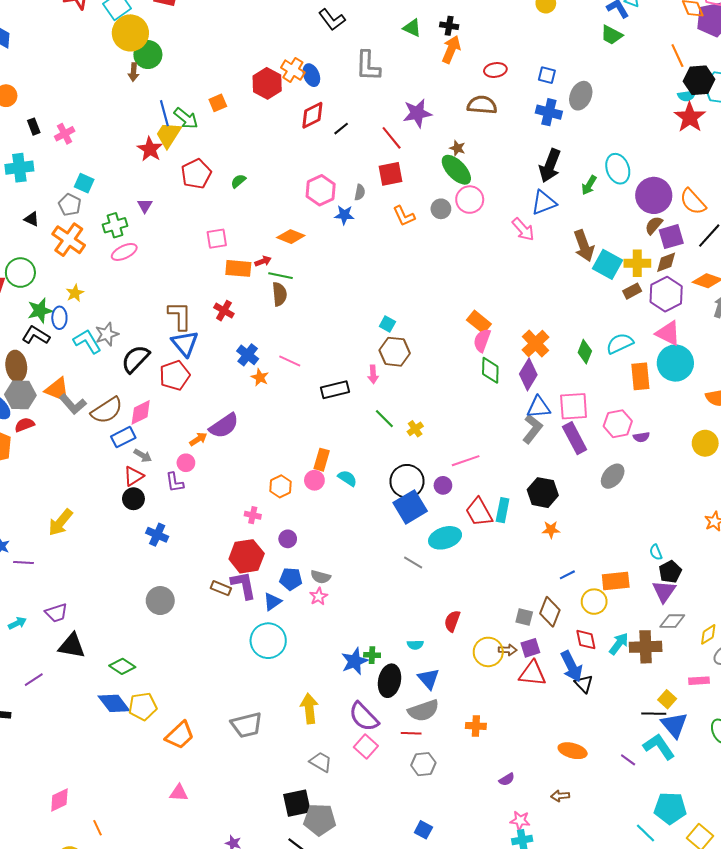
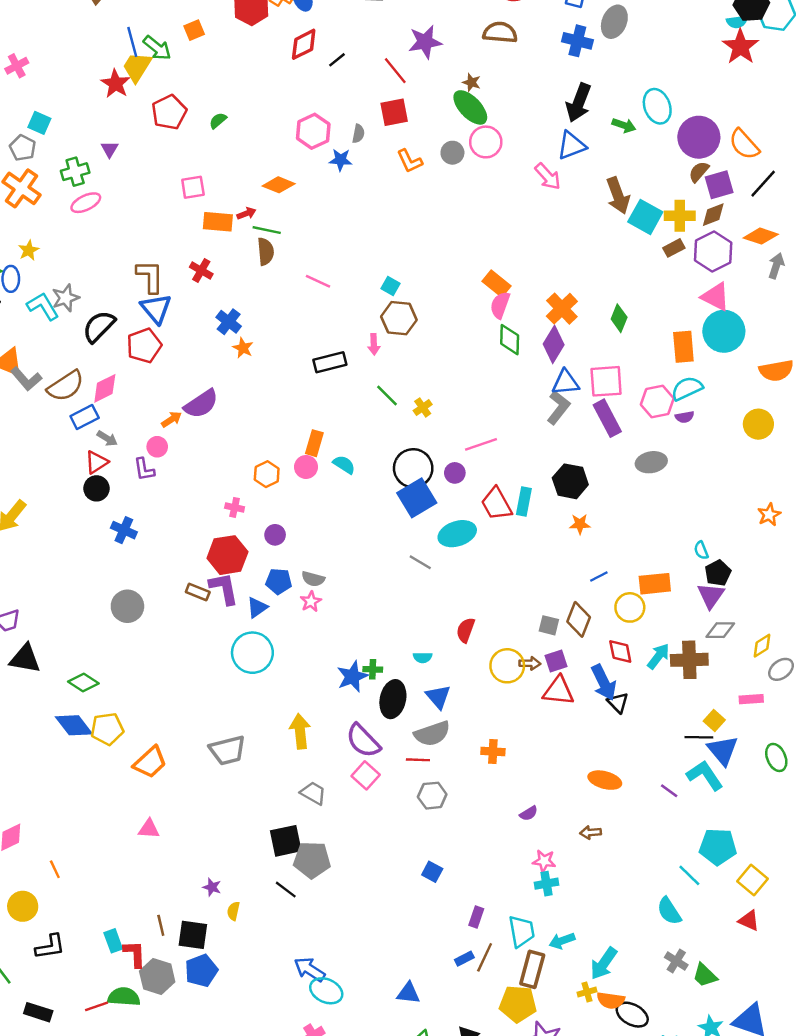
green arrow: (589, 185) -> (624, 125), turned -102
cyan semicircle: (620, 343) -> (687, 388), moved
pink line: (290, 361) -> (318, 281), moved
gray ellipse: (613, 476) -> (651, 462), turned 40

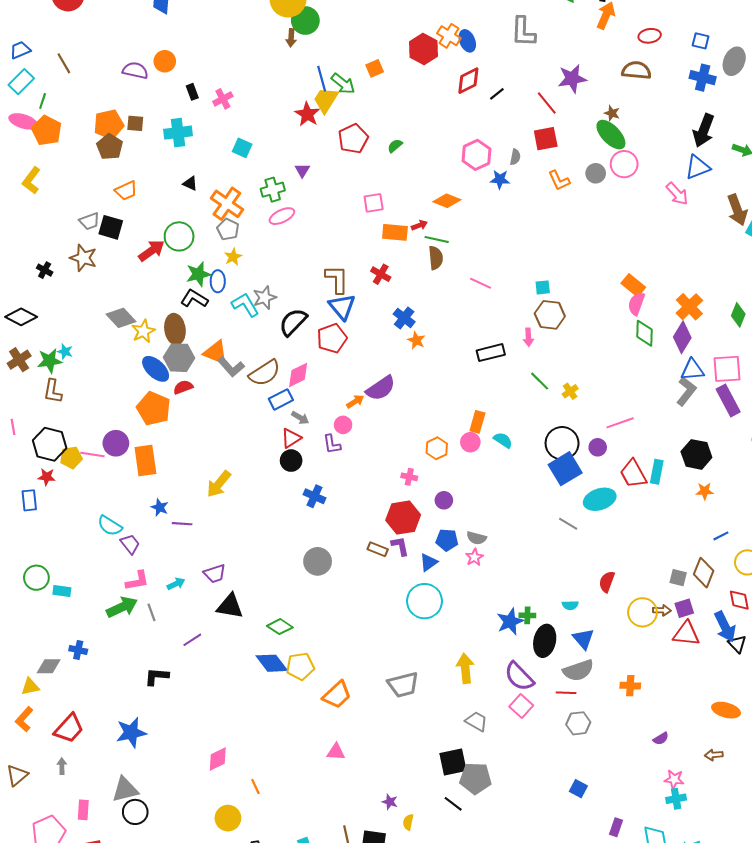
gray pentagon: (23, 148) -> (228, 229), moved
cyan square: (391, 286) -> (543, 287), turned -35
purple L-shape: (224, 588) -> (400, 546), size x0.7

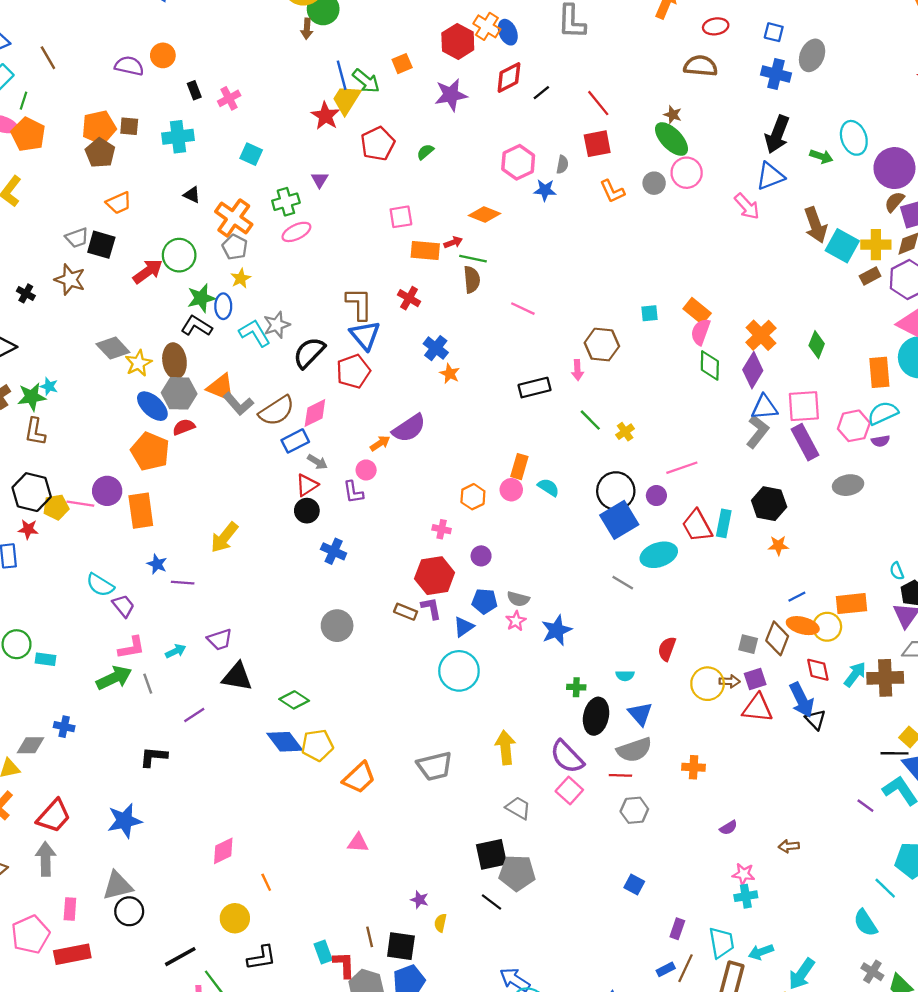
purple star: (572, 79) -> (451, 95), moved
cyan square: (543, 287) -> (649, 313), moved
blue star: (510, 621) -> (557, 630), moved
orange ellipse: (726, 710) -> (803, 626), moved
gray arrow: (62, 766) -> (46, 859), size x1.8

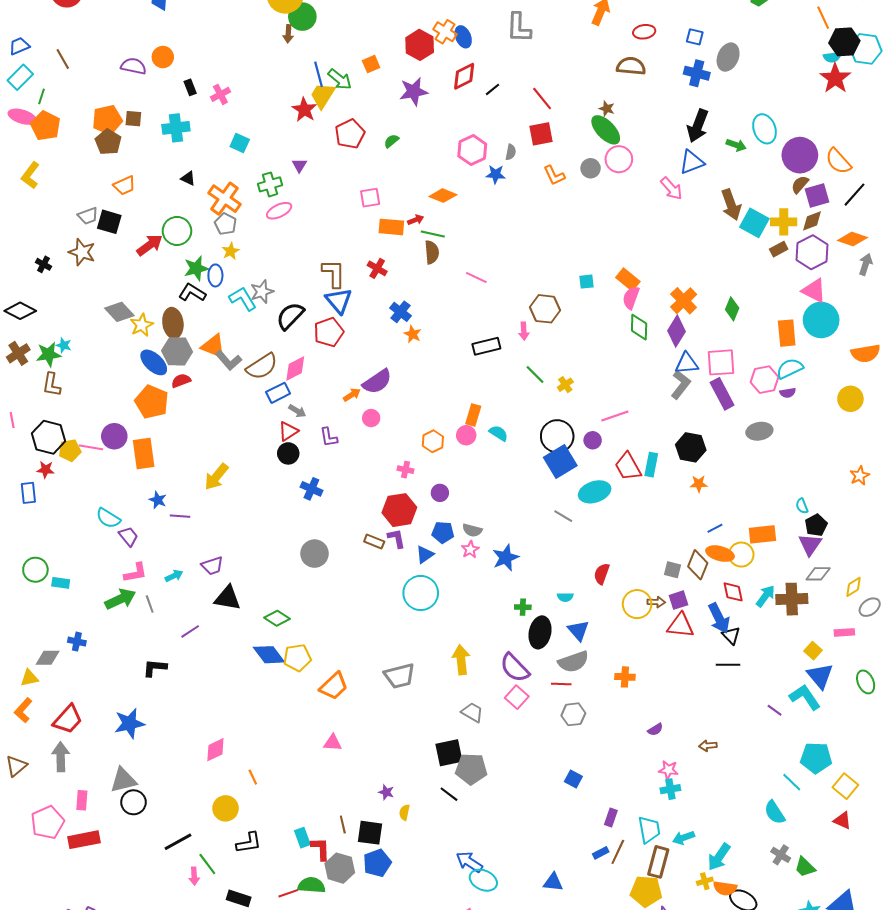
pink circle: (366, 470) -> (371, 418), moved
black line: (894, 753) -> (728, 665), moved

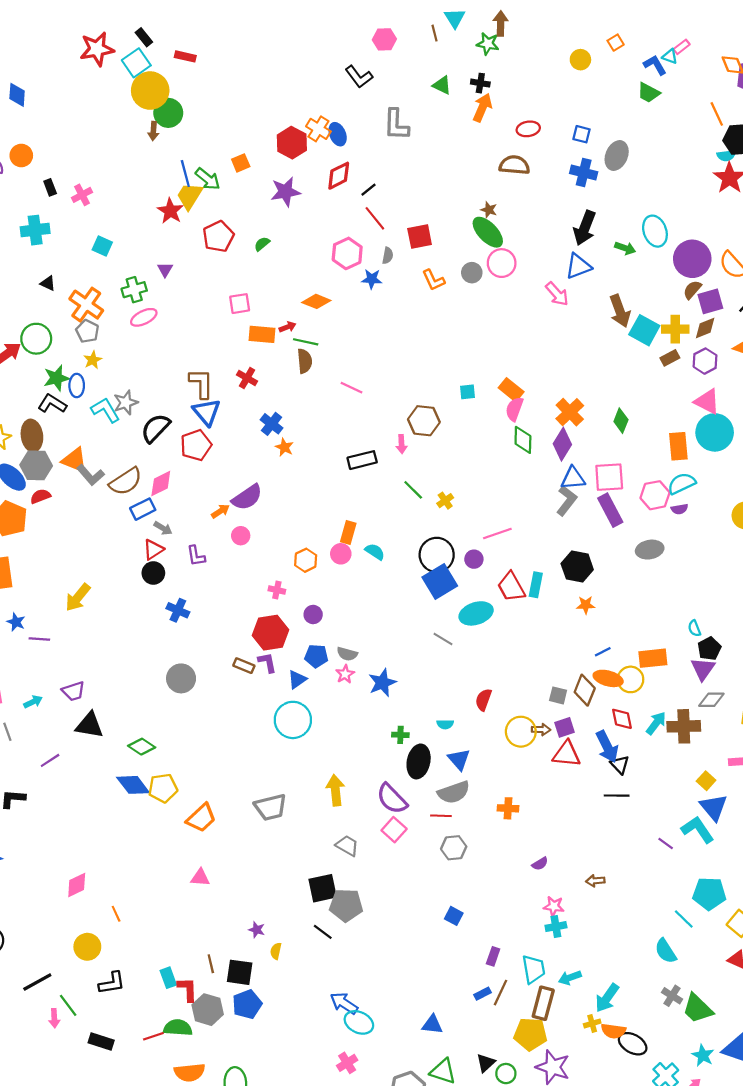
red line: (542, 99) -> (375, 218), moved
purple hexagon: (812, 252) -> (705, 361), size x0.7
green trapezoid: (805, 867) -> (698, 1009), size x1.4

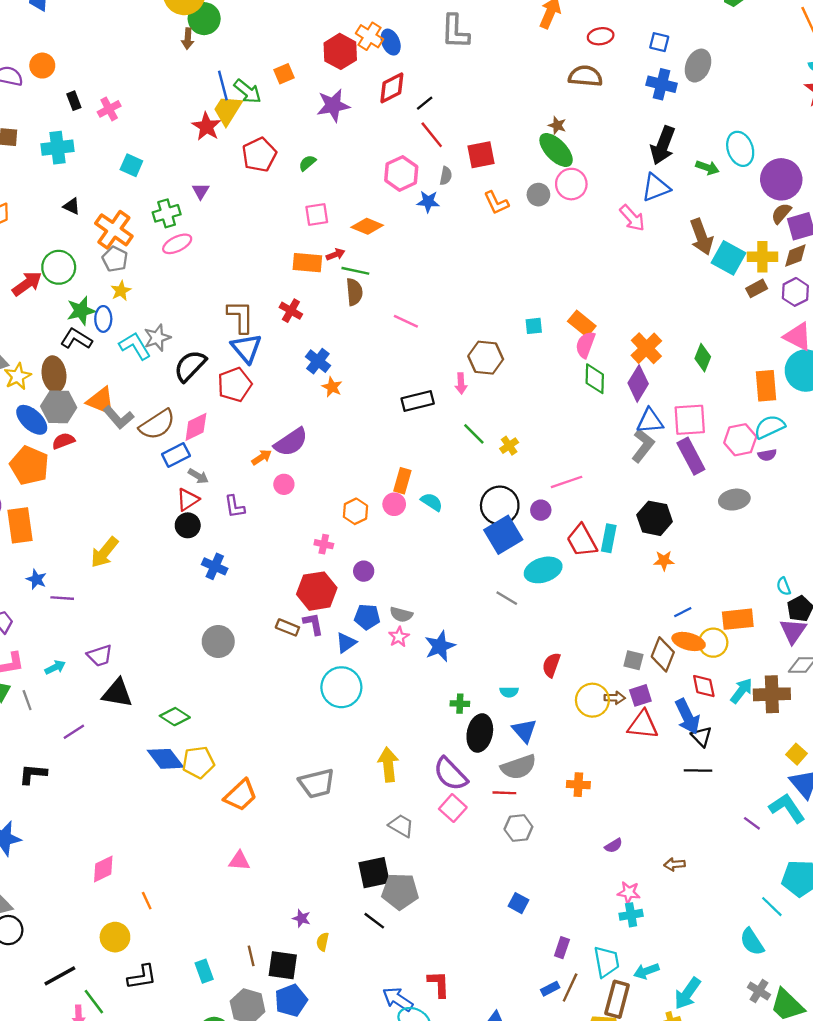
pink square: (240, 304) -> (317, 215), moved
red L-shape: (187, 989) -> (439, 984), moved

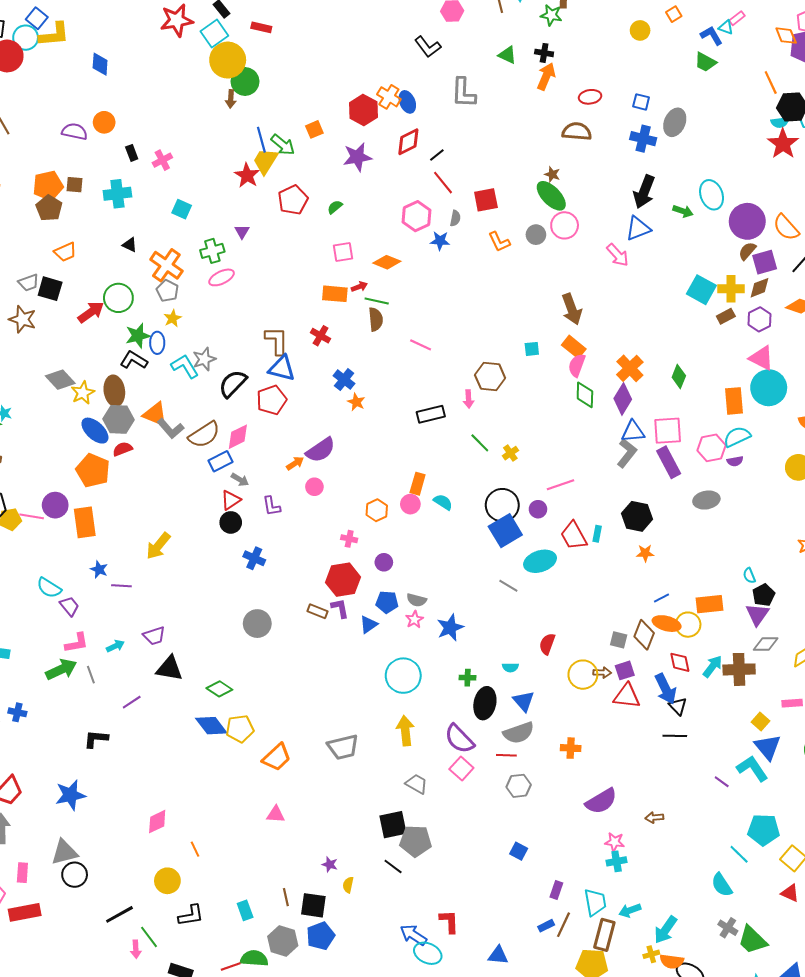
brown arrow: (701, 237) -> (572, 309), moved
blue triangle: (246, 348) -> (282, 368), turned -36
cyan rectangle: (609, 538) -> (597, 534), size x0.7
cyan circle: (341, 687) -> (403, 676), moved
purple semicircle: (614, 846) -> (601, 801), size x2.0

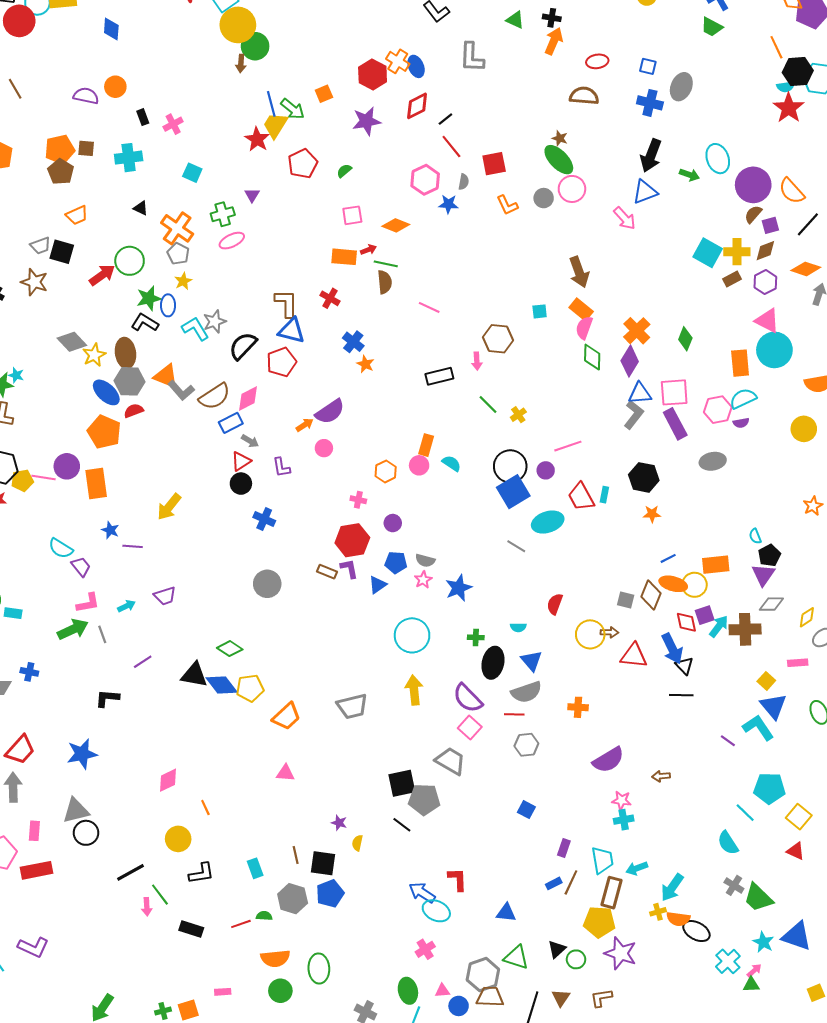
purple square: (765, 262) -> (770, 225), size x0.7
black triangle: (169, 668) -> (194, 675), moved
purple square: (625, 670) -> (705, 615), moved
gray trapezoid: (417, 784) -> (450, 761), moved, size x1.4
green semicircle: (254, 958) -> (264, 916), size x0.6

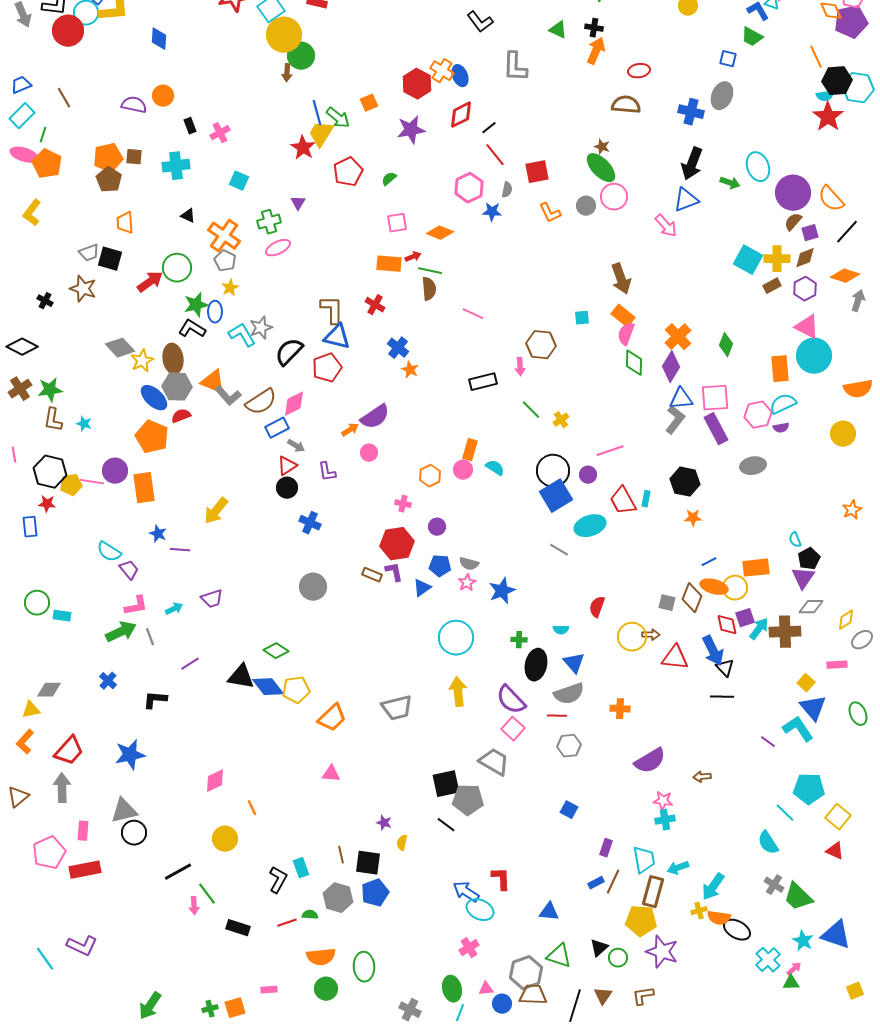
blue square: (648, 66) -> (728, 59), moved
orange trapezoid: (77, 215) -> (125, 223), turned 110
cyan star: (16, 375) -> (84, 424), moved
blue cross: (29, 672) -> (108, 681), moved, turned 30
black L-shape: (201, 873) -> (278, 880), moved, turned -52

